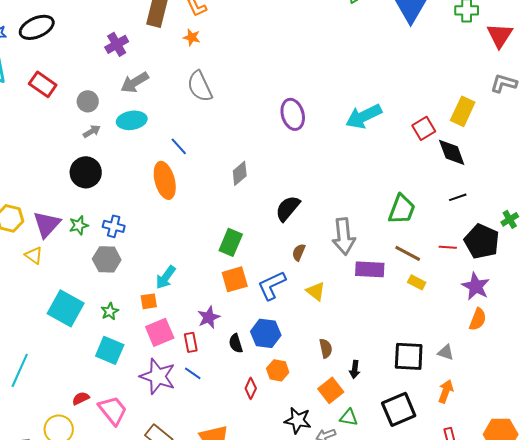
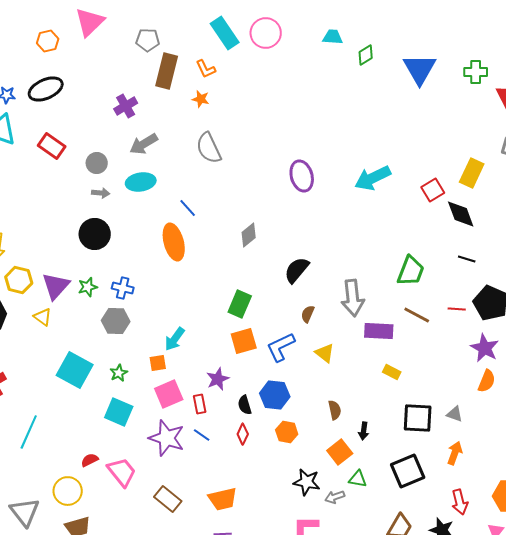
gray arrow: (92, 131) -> (101, 193), turned 36
black line: (458, 197) -> (467, 259), turned 36
yellow rectangle: (417, 282) -> (392, 372), moved
red diamond: (251, 388) -> (243, 434), moved

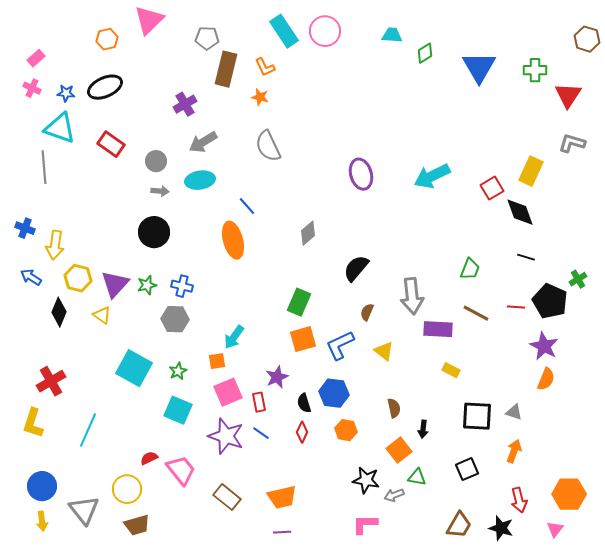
green trapezoid: (411, 271) -> (470, 269), size x0.7
black square: (408, 471) -> (467, 469), size x0.7

